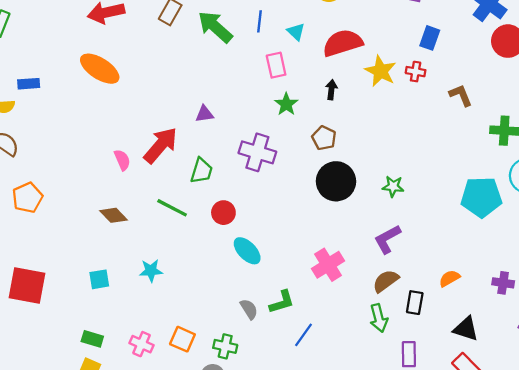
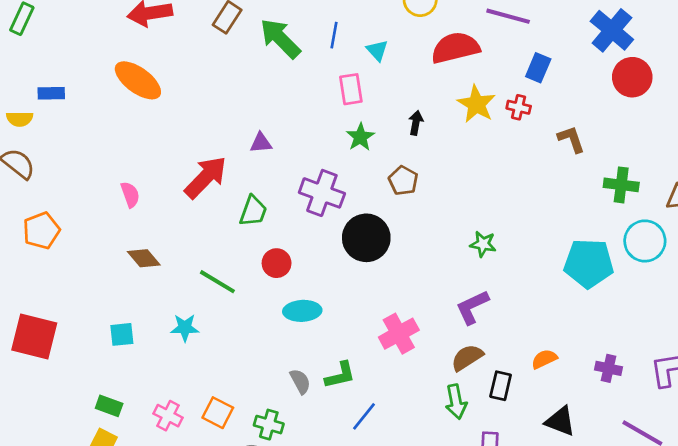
red semicircle: (343, 43) -> (455, 48), moved
pink semicircle: (122, 160) -> (130, 195), moved
black circle: (336, 181) -> (366, 238), moved
green line: (172, 208) -> (217, 282), moved
cyan ellipse: (247, 251) -> (302, 311), turned -52

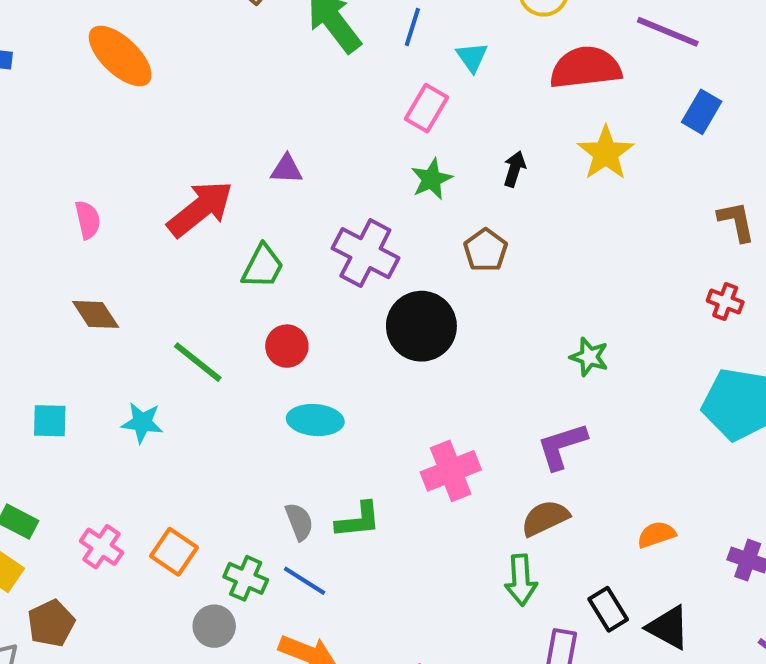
pink rectangle: (351, 89) -> (427, 108), turned 32
red cross: (519, 107) -> (725, 302), moved
black rectangle: (501, 386) -> (608, 609), moved, turned -52
blue line: (364, 416) -> (305, 581), moved, turned 76

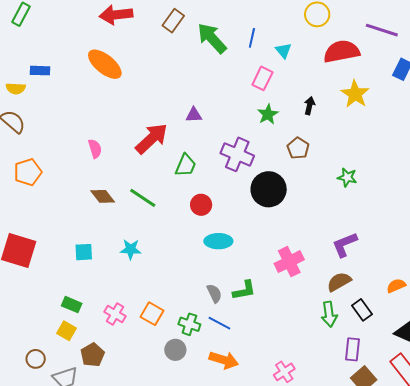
green star: (589, 357) -> (347, 177), moved
green line: (198, 362) -> (143, 198), moved
black rectangle: (608, 609) -> (362, 310), moved

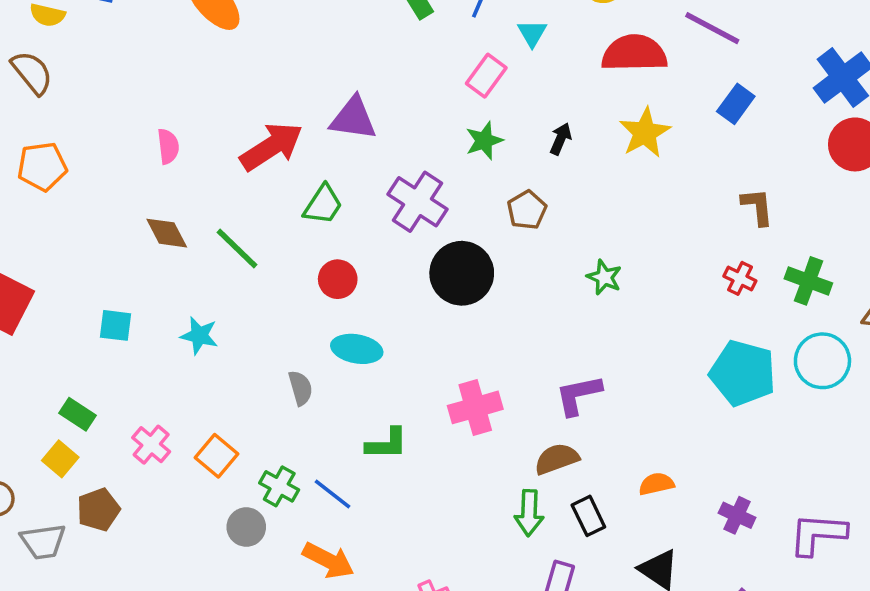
purple triangle: (194, 115) -> (353, 118), size x1.6
gray semicircle: (214, 293) -> (300, 388), moved

